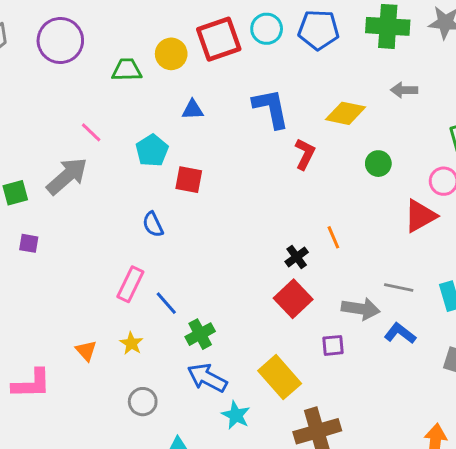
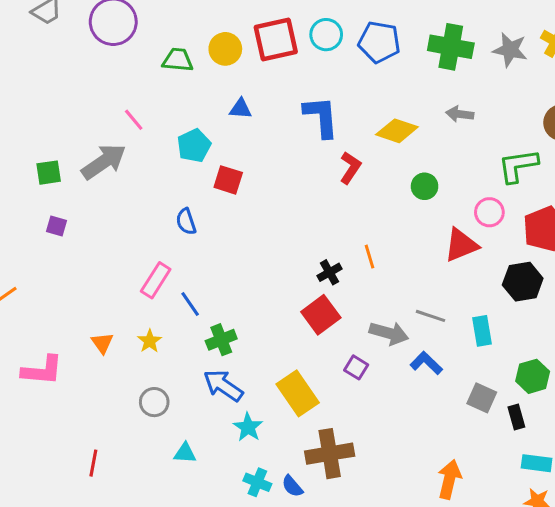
purple square: (333, 345) -> (356, 367), turned 30

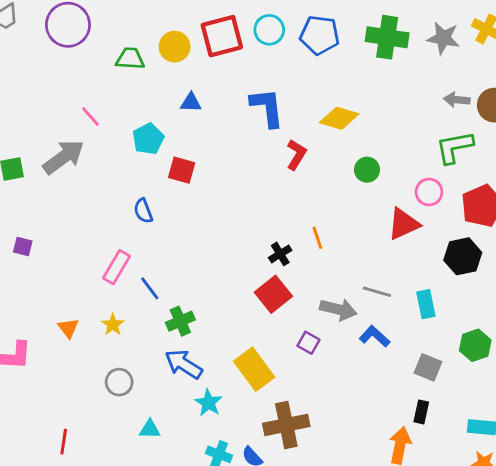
gray arrow: (460, 114) -> (457, 100), moved
purple square: (56, 226) -> (23, 247), moved
black rectangle: (516, 417) -> (421, 412), moved, turned 30

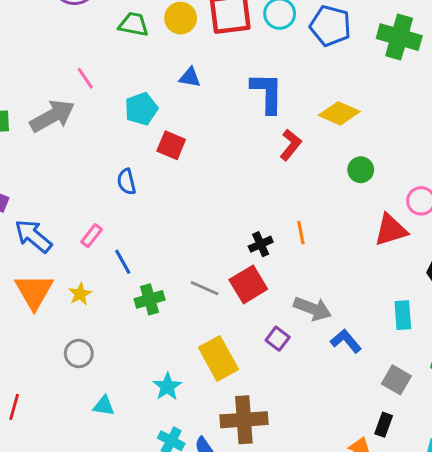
pink rectangle: (116, 267) -> (92, 236), size x0.7
gray line: (377, 292) -> (205, 288), moved
orange triangle: (68, 328) -> (34, 291), size x1.8
blue arrow: (184, 364) -> (33, 236), moved

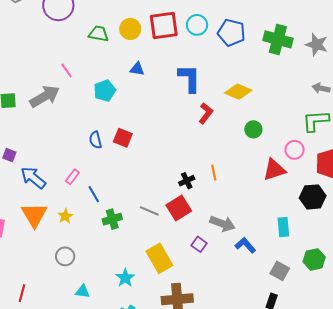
red square: (171, 145) -> (123, 138), moved

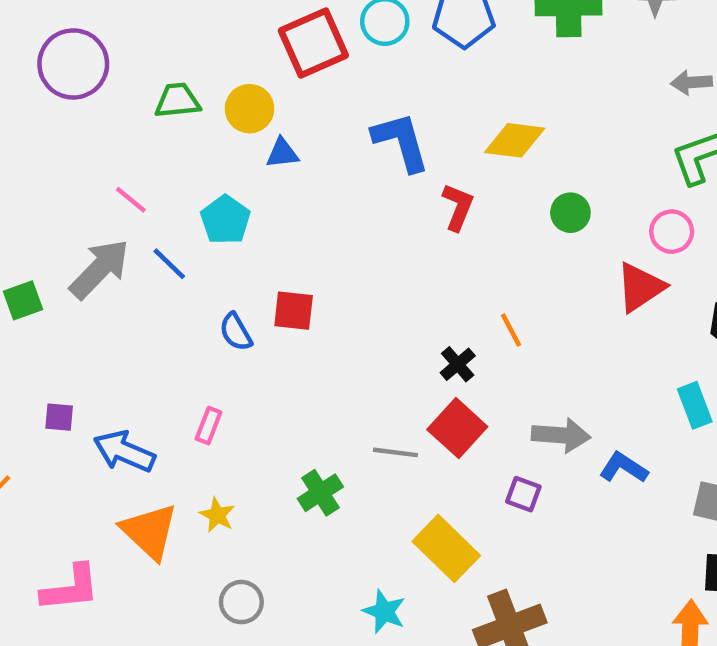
yellow circle: (130, 29) -> (250, 109), moved
blue line: (94, 194) -> (169, 264), moved

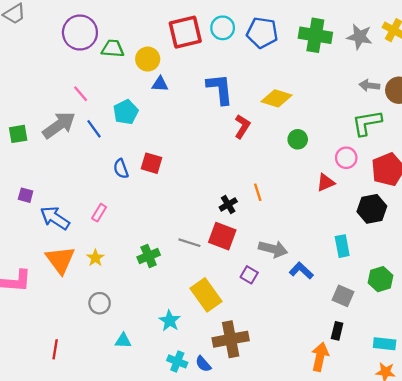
purple circle: (73, 64) -> (80, 33), moved
red triangle: (640, 287) -> (326, 183), size x0.7
red square: (457, 428) -> (222, 236), turned -32

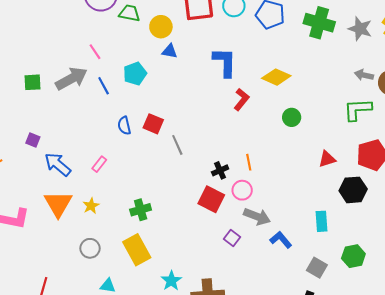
pink circle: (346, 158) -> (242, 190), moved
red triangle: (326, 183) -> (327, 159), moved
gray line: (189, 243) -> (177, 145), moved, turned 42
yellow rectangle: (206, 295) -> (137, 250), moved
cyan star: (170, 321) -> (171, 281), moved

